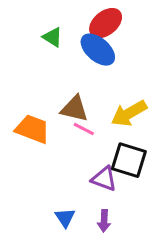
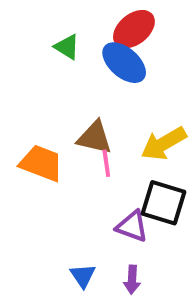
pink line: (84, 129) -> (106, 163), turned 55

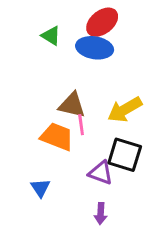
blue ellipse: (124, 63) -> (95, 48), turned -32
orange trapezoid: (41, 163) -> (57, 137), moved
blue triangle: (83, 276) -> (40, 188), moved

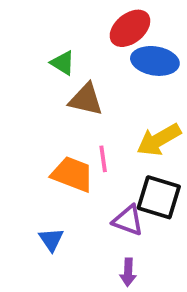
green triangle: (51, 36) -> (63, 63), moved
blue ellipse: (95, 48) -> (155, 61), moved
brown triangle: (72, 105) -> (86, 99), moved

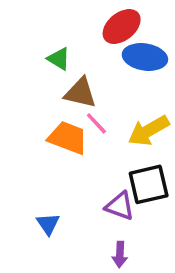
pink line: (103, 159) -> (96, 123), moved, turned -35
orange trapezoid: (72, 174) -> (68, 138), moved
black square: (159, 197) -> (149, 184), turned -30

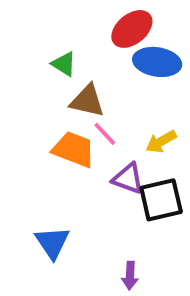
yellow arrow: (149, 131) -> (161, 142), size x0.7
purple triangle: (120, 206) -> (128, 179), moved
blue triangle: (48, 224) -> (52, 243), size x1.4

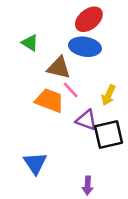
blue ellipse: (157, 62) -> (85, 47), moved
green triangle: (64, 64) -> (30, 43), moved
yellow arrow: (161, 142) -> (109, 95), turned -36

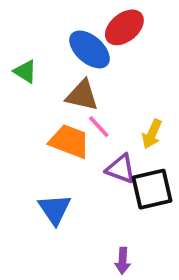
green triangle: (30, 43) -> (25, 71), moved
blue ellipse: (85, 47) -> (90, 49), moved, turned 32
blue triangle: (35, 163) -> (55, 209), moved

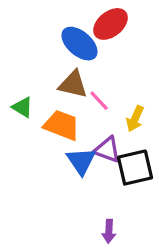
green triangle: (25, 71) -> (22, 107), moved
pink line: (99, 127) -> (99, 101), moved
blue triangle: (55, 209) -> (81, 161), moved

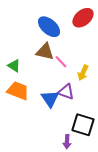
red ellipse: (111, 24) -> (83, 18), moved
orange trapezoid: (62, 125) -> (18, 91), moved
black square: (135, 168) -> (83, 125), moved, turned 30

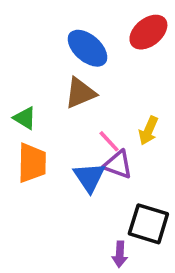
brown triangle: (45, 52) -> (80, 93), turned -36
pink line: (61, 62) -> (109, 141), moved
orange trapezoid: (18, 91) -> (32, 163), turned 70

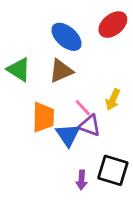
green triangle: (25, 118) -> (19, 70), moved, size x1.4
orange trapezoid: (32, 163) -> (43, 117), moved
purple arrow: (120, 254) -> (81, 180), moved

